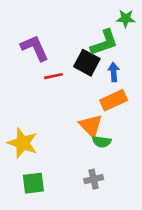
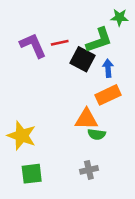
red line: (53, 76) -> (60, 43), moved
orange triangle: (91, 126) -> (86, 119), turned -45

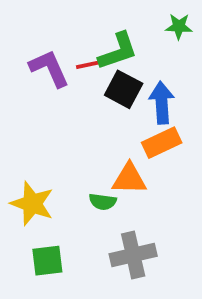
green L-shape: (99, 40) -> (118, 51), moved
blue arrow: (108, 68) -> (162, 103), size x1.5
green semicircle: (97, 134) -> (103, 202), moved
gray cross: (89, 170) -> (133, 255), size x1.6

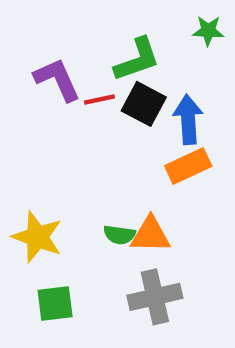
red line: (89, 65) -> (99, 99), moved
orange triangle: (129, 179) -> (150, 235), moved

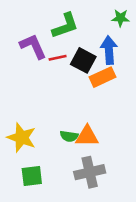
green L-shape: (137, 60) -> (65, 26), moved
blue arrow: (188, 119) -> (109, 50), moved
orange rectangle: (188, 166) -> (103, 77), moved

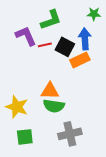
green semicircle: (69, 136) -> (54, 106), size x1.5
orange triangle: (87, 136) -> (50, 91), moved

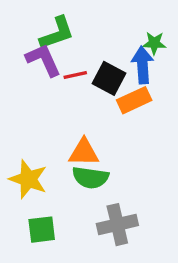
green star: (94, 14) -> (154, 43), moved
green L-shape: (51, 20) -> (57, 33), moved

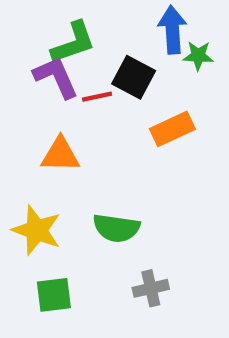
blue arrow: (143, 65) -> (172, 30), moved
black square: (109, 78) -> (134, 77), moved
orange triangle: (84, 152) -> (60, 155), moved
gray cross: (117, 225) -> (151, 288), size x0.7

